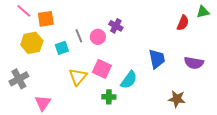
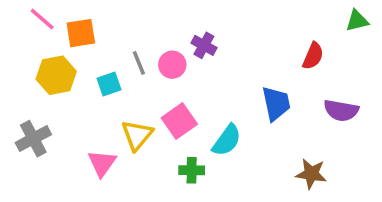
red semicircle: (183, 23) -> (313, 56), moved
pink square: (102, 69) -> (179, 121), turned 30
pink triangle: (43, 103) -> (102, 163), moved

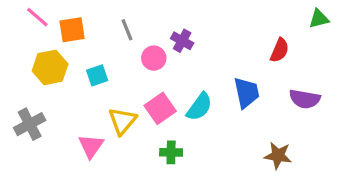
gray line: (139, 63) -> (127, 30), moved
cyan semicircle: (227, 140) -> (199, 107), moved

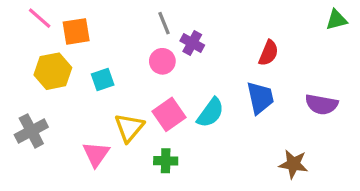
gray line: (127, 30) -> (164, 23), moved
red semicircle: (280, 50) -> (268, 53), moved
green cross: (171, 152) -> (166, 161), moved

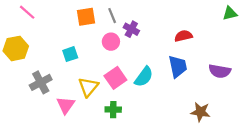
orange square: (76, 31) -> (86, 17), moved
red semicircle: (268, 53) -> (183, 36), turned -126
yellow hexagon: (53, 71) -> (16, 48), moved
gray cross: (31, 131) -> (41, 82), moved

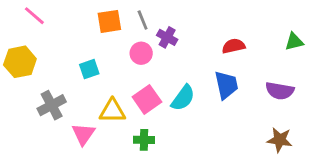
green triangle: (230, 13) -> (294, 42), moved
yellow triangle: (88, 87) -> (112, 111), turned 50
brown star: (200, 112) -> (280, 140), moved

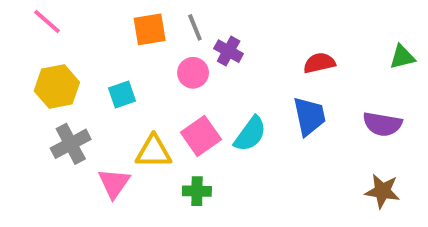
yellow hexagon: (20, 62) -> (57, 87), moved

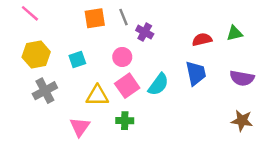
green triangle: (402, 57) -> (234, 33), moved
pink circle: (193, 73) -> (122, 57), moved
pink triangle: (114, 183) -> (80, 127), moved

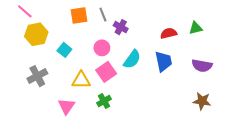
yellow hexagon: (36, 54) -> (36, 34), moved
cyan square: (77, 59) -> (64, 50), turned -32
cyan semicircle: (158, 84) -> (132, 59), moved
green cross: (125, 121) -> (104, 101), turned -32

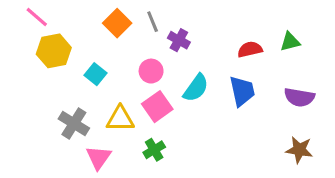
orange square: (79, 16) -> (117, 23), turned -36
gray cross: (37, 76) -> (74, 124), moved, turned -30

